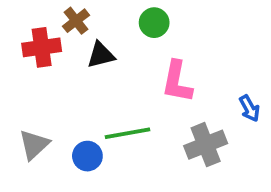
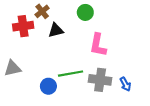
blue arrow: (249, 108) -> (125, 84), moved
gray triangle: (34, 145) -> (13, 68), moved, turned 30
gray cross: (206, 145) -> (100, 80), moved, turned 30

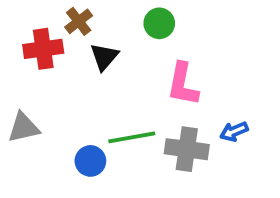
black triangle: (56, 30) -> (104, 57), turned -35
blue arrow: (125, 84) -> (234, 131), moved, turned 96

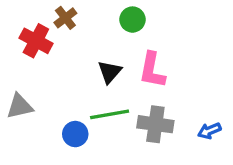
red cross: (43, 49) -> (36, 41), turned 36
black triangle: (104, 57) -> (110, 72), moved
blue arrow: (234, 131) -> (209, 131), moved

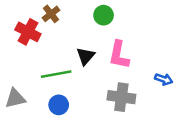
gray triangle: (20, 106) -> (15, 98), moved
green line: (110, 114) -> (56, 74), moved
blue arrow: (209, 131) -> (164, 79), moved, turned -138

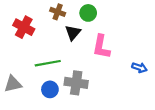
brown cross: (51, 14) -> (58, 12), moved, turned -32
black triangle: (86, 56) -> (73, 33), moved
gray cross: (121, 97) -> (76, 83), moved

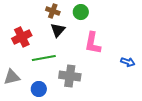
red cross: (24, 27) -> (22, 37), moved, turned 36
black triangle: (73, 33) -> (58, 30), moved
blue circle: (50, 89) -> (39, 89), moved

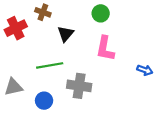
brown cross: (53, 11) -> (43, 12), moved
green circle: (81, 12) -> (101, 13), moved
red cross: (22, 37) -> (16, 28), moved

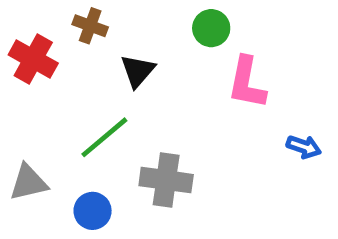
red cross: (16, 28) -> (33, 59), turned -35
pink L-shape: (105, 49) -> (247, 83), moved
green line: (50, 65) -> (104, 137), turned -30

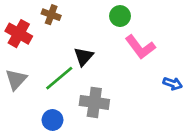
black triangle: (138, 71) -> (84, 57), moved
pink L-shape: (247, 83) -> (140, 47), turned -48
gray triangle: (28, 182) -> (16, 79), moved, turned -35

